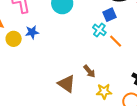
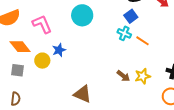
brown triangle: (66, 84) -> (83, 94), moved
yellow star: (104, 91) -> (143, 76), moved

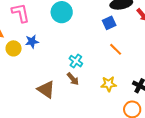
cyan cross: (124, 33) -> (76, 61), moved
brown arrow: (123, 76) -> (73, 79), moved

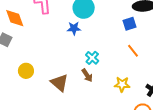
blue star: (32, 42) -> (74, 28), moved
yellow circle: (14, 48) -> (26, 71), moved

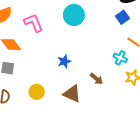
blue star: (74, 28) -> (64, 61), moved
cyan cross: (92, 58) -> (120, 58), moved

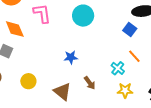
blue square: (123, 17) -> (130, 29), turned -32
blue star: (64, 61) -> (71, 57), moved

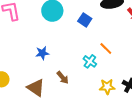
blue square: (130, 29) -> (85, 20), moved
yellow star: (125, 90) -> (107, 87), moved

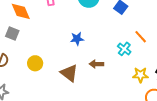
brown arrow: (63, 78) -> (96, 64), turned 128

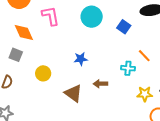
cyan cross: (124, 49) -> (128, 68), turned -32
yellow circle: (35, 63) -> (43, 73), moved

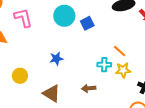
blue square: (124, 27) -> (87, 23), moved, turned 32
brown arrow: (100, 84) -> (89, 88), moved
yellow star: (145, 94) -> (123, 70), moved

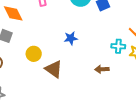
brown triangle: (52, 93) -> (54, 69), moved

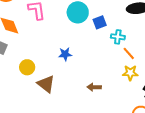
cyan cross: (118, 46) -> (118, 37), moved

